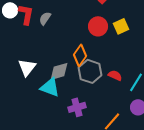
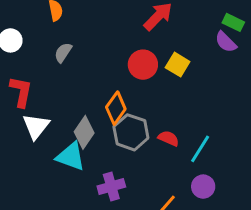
red L-shape: (26, 14) -> (21, 92), moved
yellow square: (121, 26) -> (178, 65), turned -35
gray diamond: (59, 71) -> (84, 132), turned -40

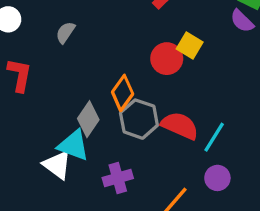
red circle: (143, 65) -> (167, 59), moved
white triangle: (36, 126) -> (57, 165), moved, turned -32
red semicircle: (169, 138) -> (180, 126), size x1.6

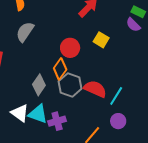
gray semicircle: (65, 32) -> (25, 32), size x1.5
red circle: (167, 59) -> (70, 48), moved
cyan triangle: (74, 145) -> (38, 114), moved

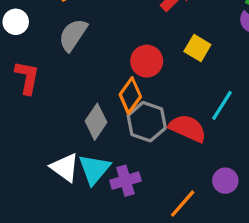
cyan line: (116, 96) -> (222, 105), moved
cyan triangle: (38, 114) -> (94, 169), turned 50

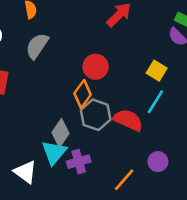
yellow square: (197, 48) -> (157, 71), moved
gray diamond: (96, 122) -> (60, 133), moved
white triangle: (65, 168) -> (25, 172), moved

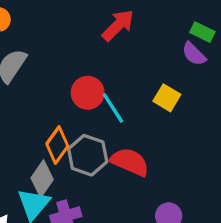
orange diamond: (83, 94) -> (57, 145), moved
cyan line: (155, 102) -> (113, 108), moved, turned -65

